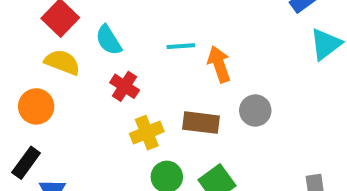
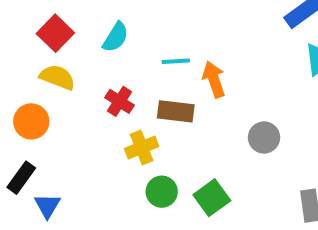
cyan semicircle: (109, 40) -> (116, 37), moved, turned -116
gray circle: (255, 110) -> (264, 137), moved
brown rectangle: (201, 123) -> (176, 111), moved

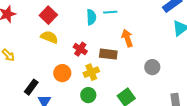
cyan semicircle: (116, 37) -> (91, 17), moved, turned -35
cyan line: (176, 61) -> (110, 12), moved
orange circle: (31, 121) -> (62, 73), moved
green circle: (162, 192) -> (88, 95), moved

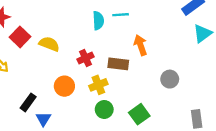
red square: (48, 15) -> (20, 37), moved
red cross: (80, 49) -> (85, 58), turned 32
green circle: (88, 95) -> (104, 109), moved

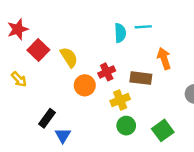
yellow semicircle: (49, 44) -> (69, 57), turned 36
orange circle: (64, 86) -> (85, 85), moved

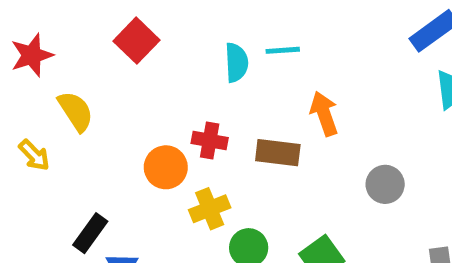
red square: (38, 50) -> (137, 41), moved
yellow semicircle: (69, 57) -> (76, 111), moved
red cross: (107, 72) -> (210, 140), turned 35
yellow cross: (120, 100) -> (210, 209), moved

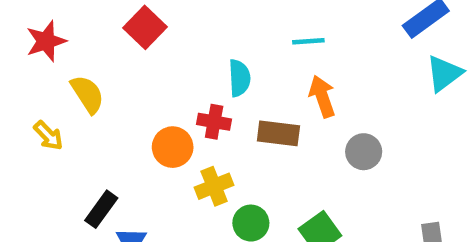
cyan line: (283, 50) -> (308, 41), moved
cyan semicircle: (236, 63) -> (239, 78), moved
gray circle: (385, 184) -> (364, 152), moved

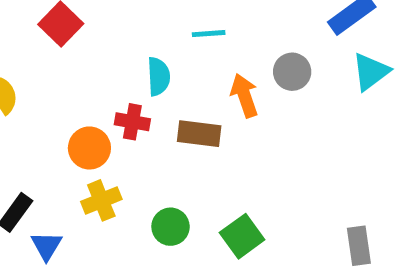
cyan line: (308, 41) -> (209, 34), moved
gray circle: (364, 152) -> (292, 72), moved
yellow cross: (214, 186) -> (101, 200), moved

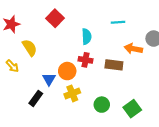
cyan semicircle: (159, 76) -> (87, 36), moved
orange arrow: (244, 96) -> (133, 49), turned -60
blue triangle: (47, 246) -> (49, 79), moved

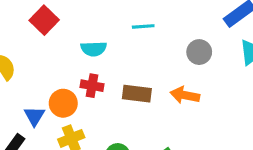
cyan semicircle: (87, 36) -> (94, 49), turned 91
orange arrow: (133, 49) -> (185, 95), moved

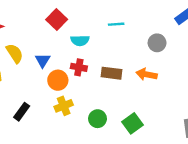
red square: (44, 20) -> (57, 19), moved
blue triangle: (34, 116) -> (43, 60), moved

